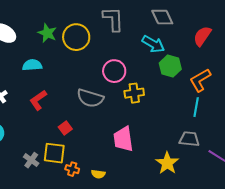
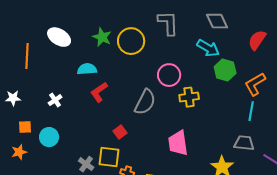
gray semicircle: (90, 98) -> (145, 102), turned -80
red L-shape: (38, 100) -> (99, 92), moved

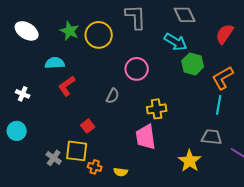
yellow cross: (189, 97) -> (157, 109), moved
white cross: (55, 100) -> (23, 94), turned -32
gray semicircle: (145, 102) -> (113, 96), size x0.6

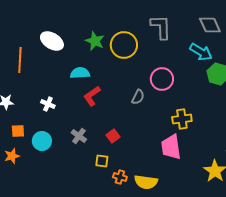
gray semicircle: (113, 96) -> (138, 97), moved
yellow square: (77, 151) -> (102, 161), size x0.6
gray cross: (54, 158) -> (79, 136), moved
yellow semicircle: (121, 172) -> (146, 182), size x1.6

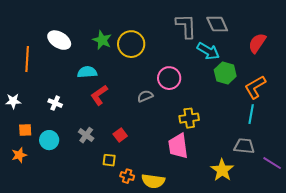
gray L-shape: (161, 27) -> (186, 26), moved
gray semicircle: (138, 97) -> (145, 96), turned -140

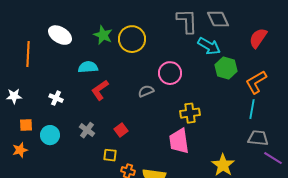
gray trapezoid: (244, 146) -> (258, 138), moved

